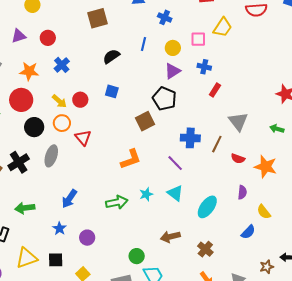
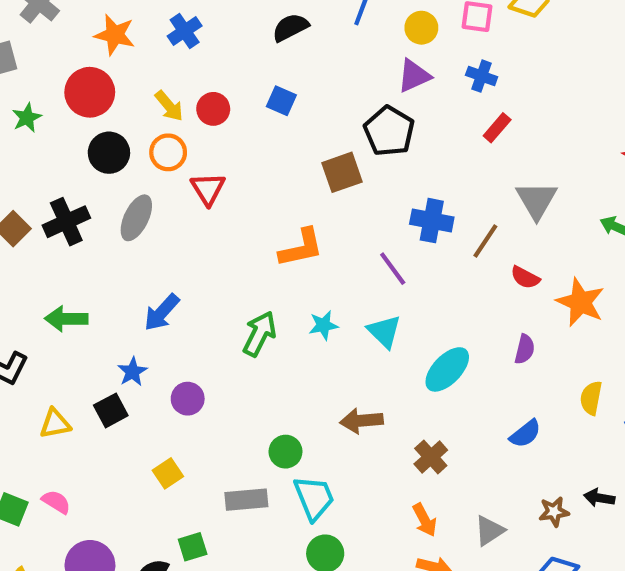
green arrow: (117, 202) -> (260, 334), turned -60
yellow semicircle: (264, 212) -> (591, 398), moved, turned 42
yellow triangle: (26, 258) -> (55, 424), size x0.7
black square: (56, 260) -> (111, 410), moved, turned -35

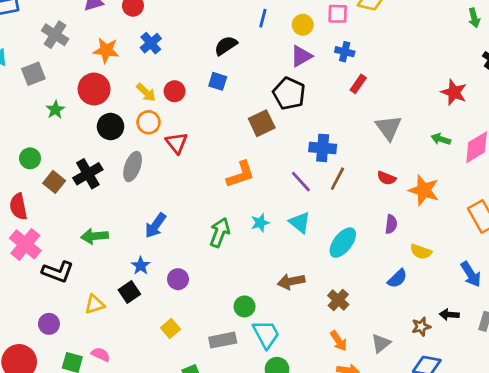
black semicircle: (290, 27) -> (226, 46), moved
brown line: (485, 241) -> (337, 179), moved
yellow semicircle: (591, 398) -> (421, 252), moved, turned -75

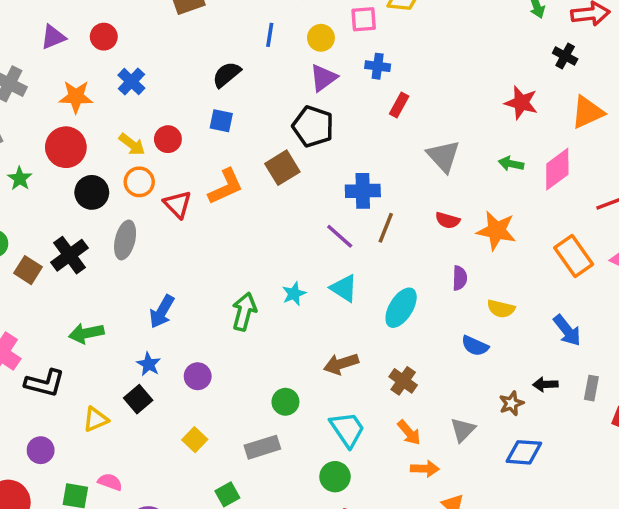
orange L-shape: (241, 174) -> (226, 187), moved
blue semicircle: (397, 279) -> (475, 346), turned 75
cyan trapezoid: (266, 334) -> (347, 429), moved

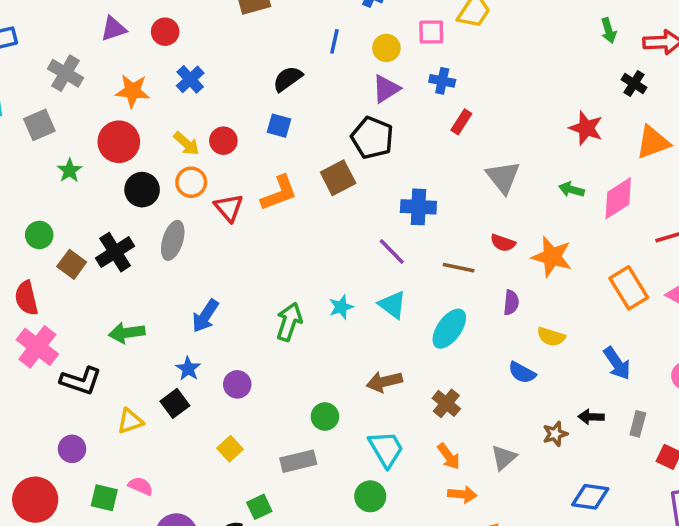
brown line: (386, 228) -> (459, 268), moved, turned 76
blue diamond: (524, 452) -> (590, 497), moved

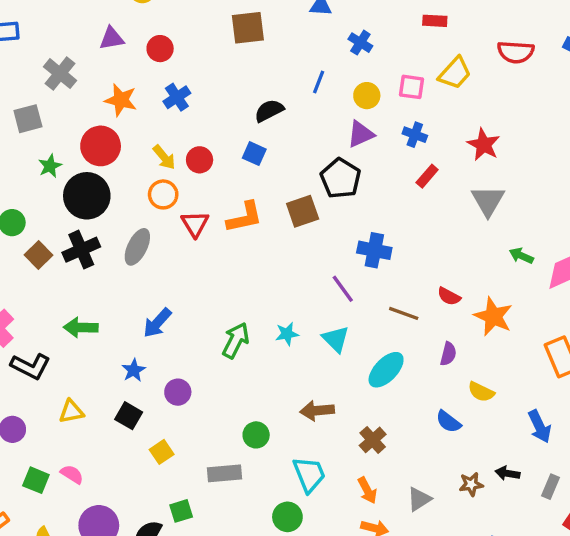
red star: (586, 128) -> (484, 145), moved
gray triangle: (503, 177) -> (488, 201), moved
black circle: (142, 190) -> (87, 196), moved, size x1.4
black square: (175, 403) -> (129, 416), moved, turned -32

